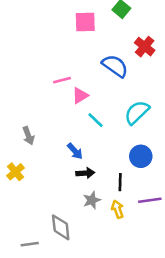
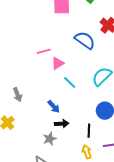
gray star: (92, 200) -> (50, 139), moved

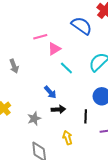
gray arrow: (17, 95) -> (14, 66), moved
gray star: (50, 139) -> (34, 118), moved
yellow arrow: (87, 152) -> (67, 138), moved

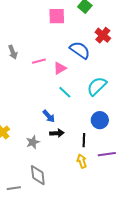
pink triangle: (54, 49) -> (60, 68), moved
gray arrow: (14, 66) -> (13, 52), moved
yellow arrow: (67, 138) -> (82, 161), moved

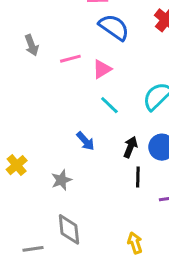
blue semicircle: (80, 50) -> (114, 27), moved
black arrow: (57, 133) -> (130, 147), moved, turned -64
yellow arrow: (82, 161) -> (135, 243), moved

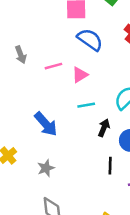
cyan line: (109, 105) -> (86, 105), turned -54
blue arrow: (85, 141) -> (46, 124), moved, size x1.5
black arrow: (130, 147) -> (104, 128), moved

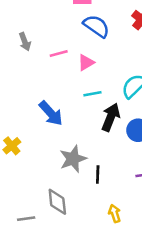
black arrow: (104, 128) -> (111, 117), size x1.5
black line: (110, 166) -> (98, 174), moved
gray star: (46, 168) -> (73, 159), moved, size x1.5

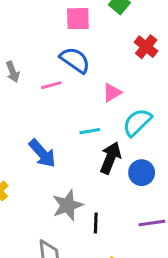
blue semicircle: (96, 26) -> (75, 60), moved
pink triangle: (86, 63) -> (112, 93), moved

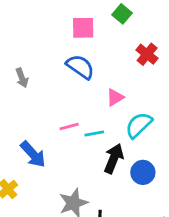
pink line: (51, 85) -> (69, 127), moved
blue arrow: (42, 153) -> (33, 154), moved

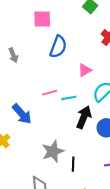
pink square: (83, 28) -> (42, 19), moved
blue semicircle: (80, 67) -> (58, 47), turned 75

